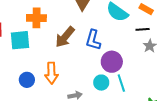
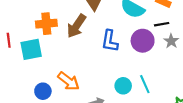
brown arrow: (65, 37) -> (76, 26), moved
purple circle: (112, 62) -> (143, 41), moved
orange arrow: (51, 73) -> (69, 81), turned -45

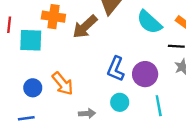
blue L-shape: (110, 41) -> (116, 69), moved
purple circle: (143, 41) -> (145, 74), moved
cyan line: (145, 84) -> (159, 106), moved

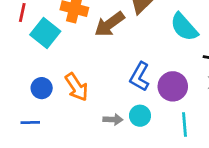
cyan square: (31, 40) -> (45, 33), turned 30
gray arrow: (87, 113) -> (113, 120), moved

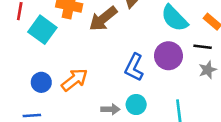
purple circle: (173, 86) -> (168, 56), moved
orange arrow: (77, 87) -> (75, 80), turned -92

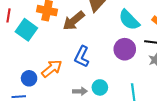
blue L-shape: (134, 67) -> (82, 57), moved
blue circle: (41, 82) -> (29, 78), moved

